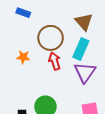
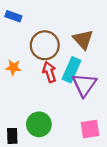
brown triangle: (84, 22) -> (83, 39), moved
cyan rectangle: (81, 49) -> (71, 70), moved

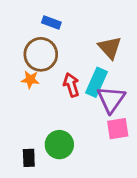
blue rectangle: (13, 16) -> (51, 23), moved
brown circle: (45, 45) -> (41, 54), moved
pink square: (90, 129) -> (118, 129), moved

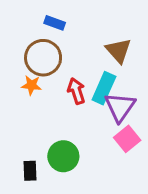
pink square: (118, 129) -> (127, 139), turned -30

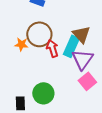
brown triangle: (118, 50) -> (81, 34), moved
brown circle: (43, 58) -> (39, 34), moved

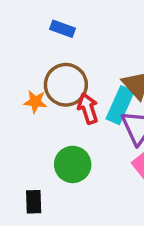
green circle: (43, 93) -> (73, 164), moved

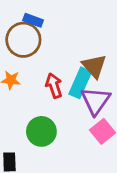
brown circle: (66, 85) -> (23, 40), moved

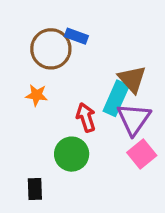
blue rectangle: (33, 20) -> (76, 36), moved
red arrow: (54, 86) -> (86, 117), moved

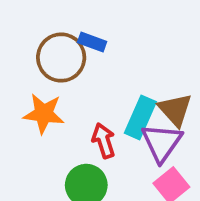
brown triangle: (132, 79) -> (175, 110), moved
orange star: (37, 95) -> (44, 114), size x1.5

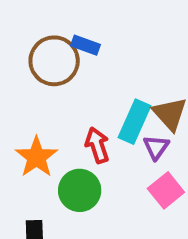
orange star: (44, 114) -> (36, 157), moved, turned 30
purple triangle: (162, 143) -> (156, 147), size x0.6

